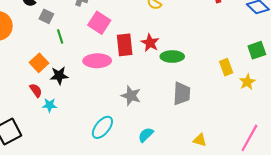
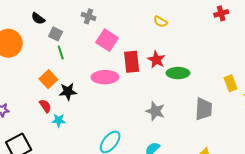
green line: (60, 36) -> (61, 52), moved
gray trapezoid: (182, 94) -> (204, 109), moved
gray star: (131, 96) -> (155, 111), moved

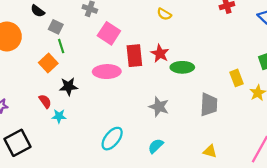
orange square: (48, 79) -> (48, 63), moved

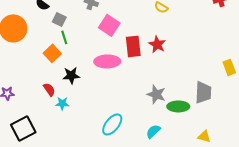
green ellipse: (182, 67) -> (178, 106), moved

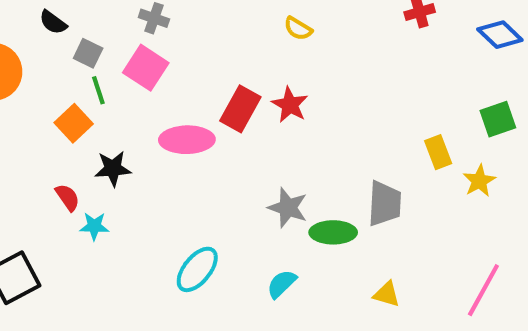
pink square: (109, 25) -> (146, 68), moved
red rectangle: (133, 46) -> (240, 109), turned 35

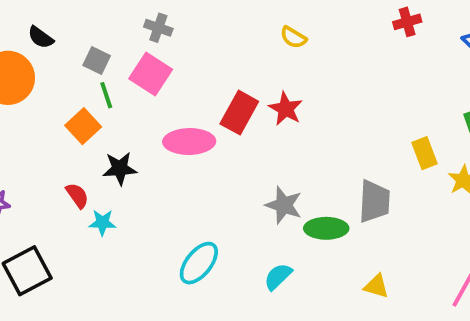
black semicircle: (53, 22) -> (41, 37), moved

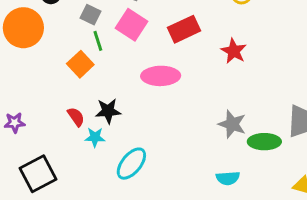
red rectangle: (239, 113) -> (184, 29), moved, turned 36
black star: (120, 169) -> (108, 111), moved
cyan ellipse: (199, 263) -> (131, 164), moved
cyan semicircle: (278, 277) -> (228, 178), turned -140

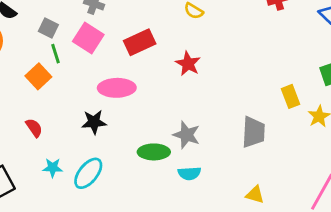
black star: (108, 111) -> (94, 122), moved
cyan star: (95, 137) -> (53, 168), moved
green ellipse: (264, 142) -> (154, 152), moved
cyan semicircle: (228, 178) -> (189, 173), moved

